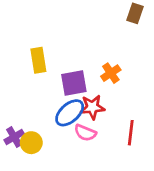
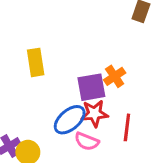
purple square: (74, 83) -> (91, 87), moved
red line: (131, 133) -> (127, 127), moved

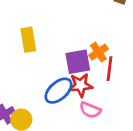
red line: (127, 127) -> (109, 69), moved
pink semicircle: (87, 141) -> (90, 110), moved

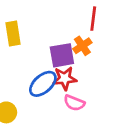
red line: (109, 69) -> (93, 19), moved

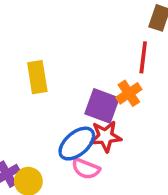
purple square: (62, 55) -> (102, 106), turned 30
pink semicircle: (74, 103) -> (86, 169), moved

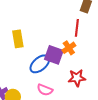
red star: (106, 136) -> (77, 78), moved
blue ellipse: (77, 144) -> (40, 64), moved

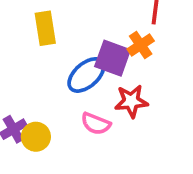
red star: (77, 78) -> (131, 101), moved

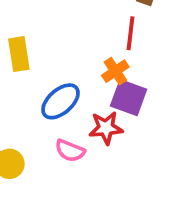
purple square: (113, 58) -> (129, 98), moved

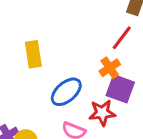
red line: (130, 33) -> (122, 38), turned 30

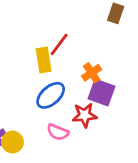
red line: (122, 38) -> (59, 44), moved
yellow rectangle: (33, 54) -> (44, 60), moved

